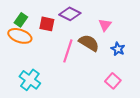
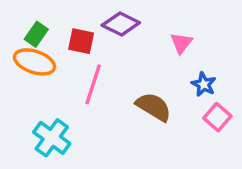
brown semicircle: (89, 43) -> (154, 107), moved
pink line: (68, 51) -> (93, 84), moved
pink square: (113, 81) -> (217, 117), moved

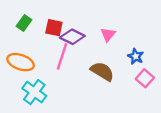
purple diamond: (121, 24) -> (72, 37), moved
pink triangle: (181, 43) -> (108, 35), moved
orange ellipse: (35, 62) -> (21, 62), moved

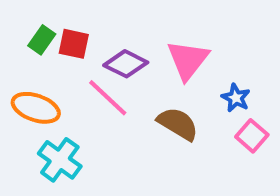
red square: (54, 28) -> (74, 44), moved
pink triangle: (108, 35) -> (188, 60), size x1.6
pink line: (62, 56) -> (108, 98), turned -65

